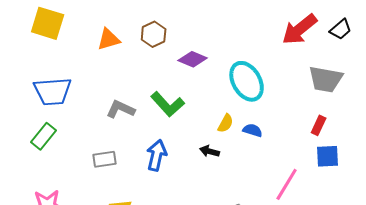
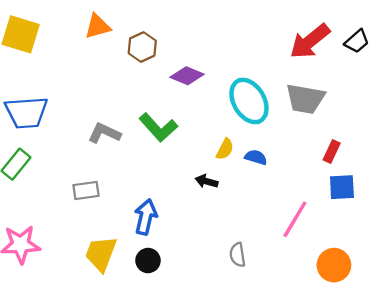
orange triangle: (109, 39) -> (97, 26), moved
gray trapezoid: (326, 79) -> (305, 99), moved
blue arrow: (157, 155) -> (146, 217), moved

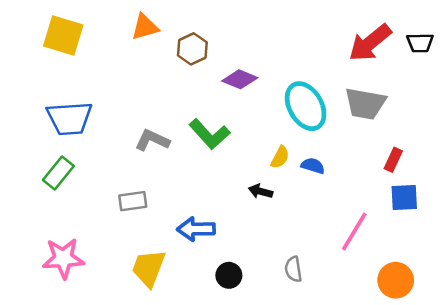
black trapezoid: (357, 41) -> (420, 43), turned 40
blue arrow: (146, 217) -> (196, 229), turned -104
black circle: (148, 261) -> (229, 275), moved

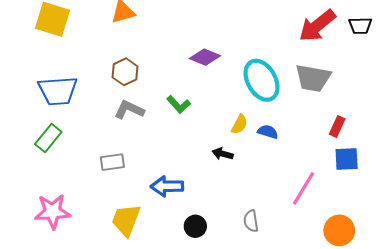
brown hexagon: (192, 49) -> (125, 72), moved
green L-shape: (209, 134) -> (179, 104), size x0.7

